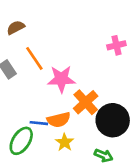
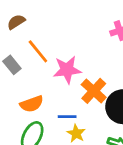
orange semicircle: (59, 120) -> (32, 104), moved
blue line: (39, 123) -> (67, 117), moved

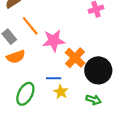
orange semicircle: (32, 104) -> (16, 57), moved

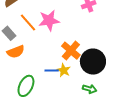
pink star: (54, 41) -> (49, 20), moved
yellow star: (61, 92) -> (64, 70), moved

